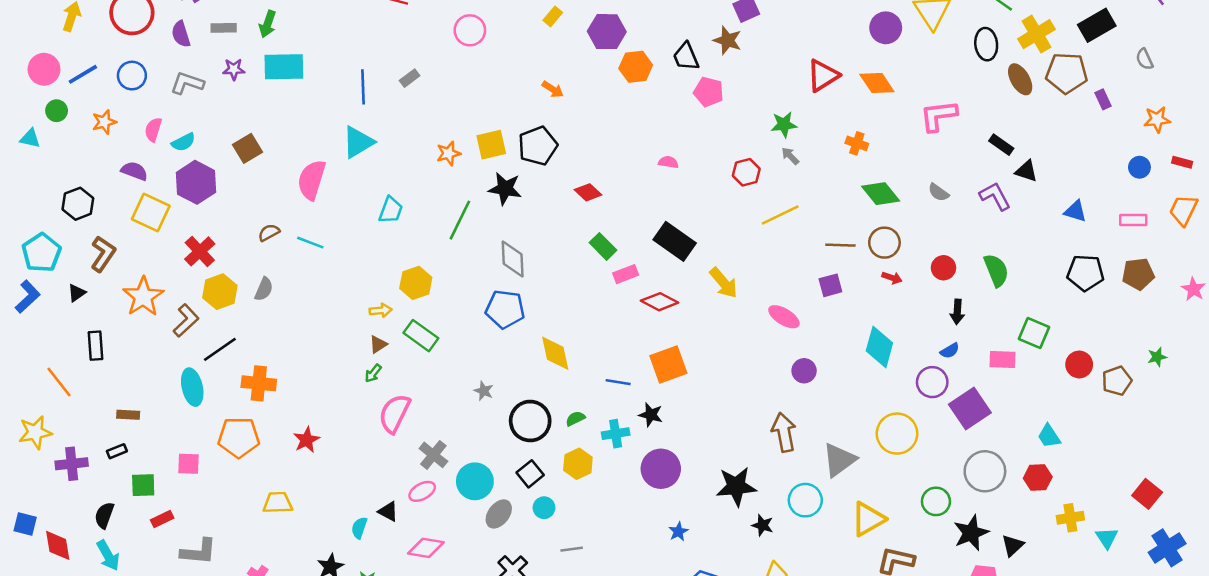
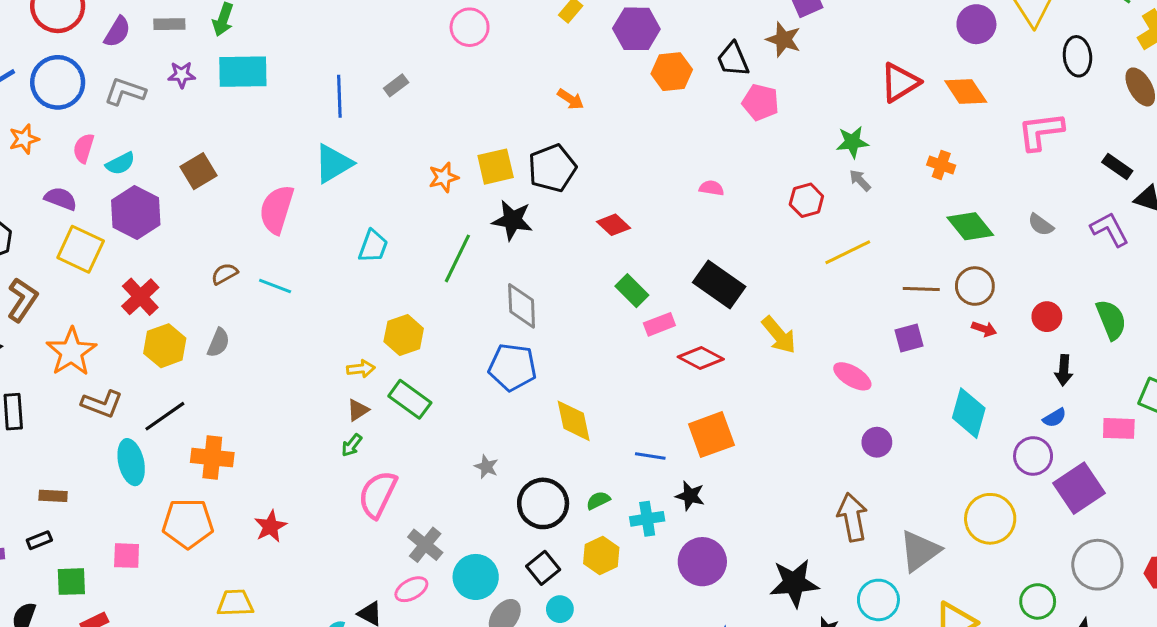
purple semicircle: (181, 34) -> (117, 32), turned -132
black ellipse: (986, 44) -> (1077, 56), moved
blue circle: (132, 76) -> (58, 82), size x1.5
brown L-shape: (186, 321) -> (102, 404), moved, turned 64

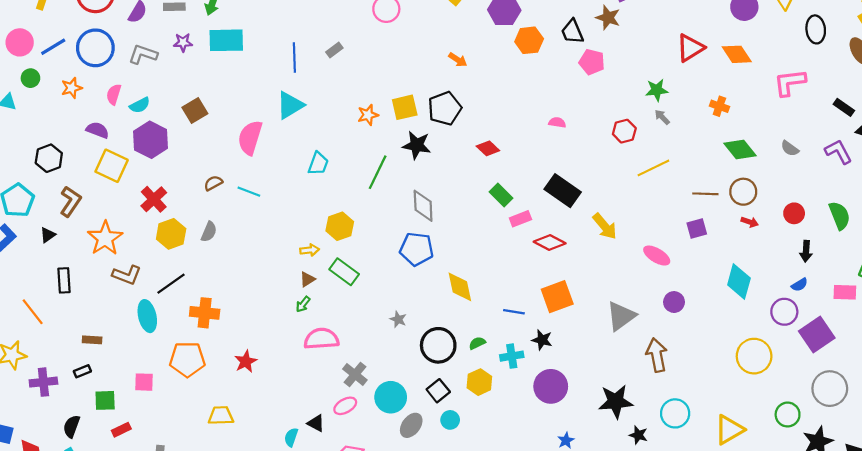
pink semicircle: (378, 494) -> (321, 339), turned 60
gray triangle: (920, 551) -> (621, 316), moved

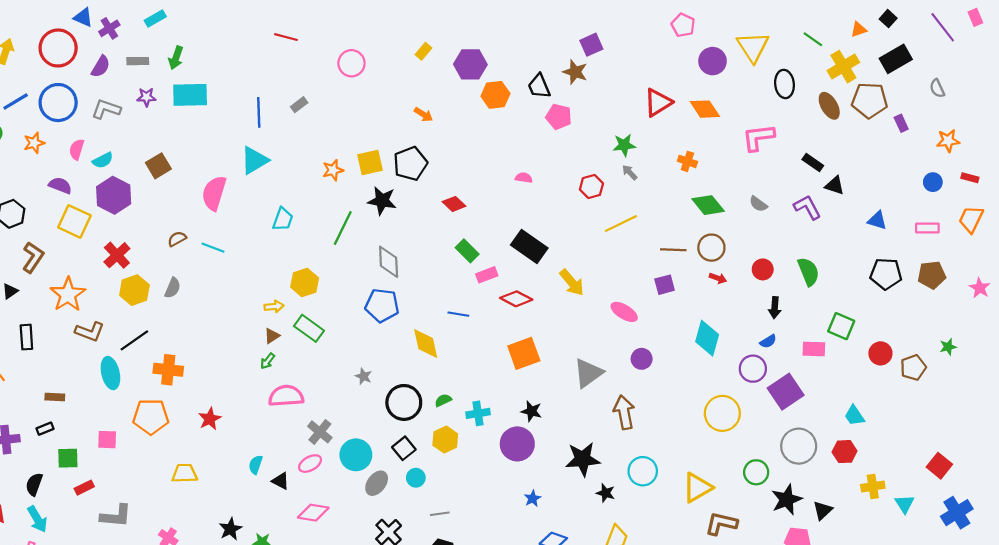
blue line: (514, 312) -> (458, 314), moved
black star: (542, 340) -> (531, 411), moved
cyan semicircle: (291, 437) -> (255, 465), moved

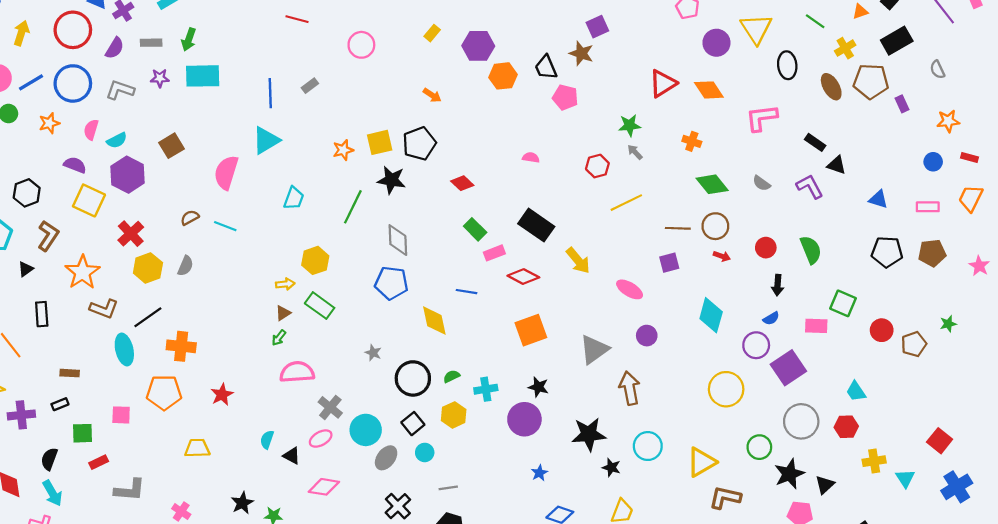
yellow cross: (843, 67) -> (845, 48), size x0.7

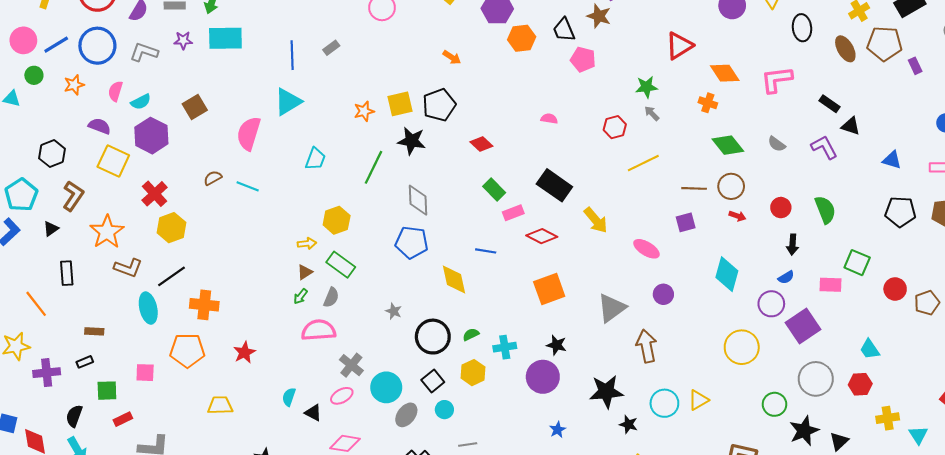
orange diamond: (709, 90) -> (725, 73), moved
gray semicircle: (185, 266) -> (331, 297), moved
yellow triangle: (701, 462) -> (698, 400), moved, size x0.7

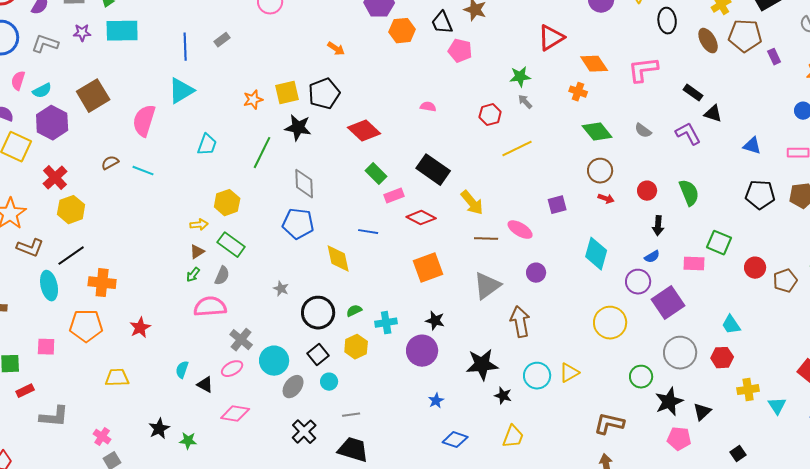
brown square: (195, 107) -> (93, 96), size x1.4
red diamond: (481, 144) -> (364, 131), size x1.5
brown line: (694, 188) -> (486, 239), moved

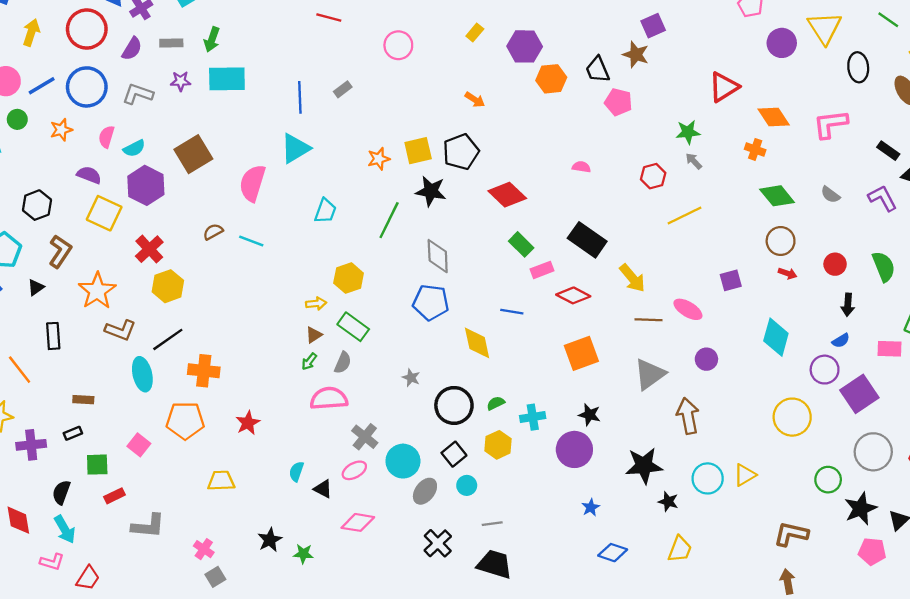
pink square: (46, 347) -> (139, 445), turned 36

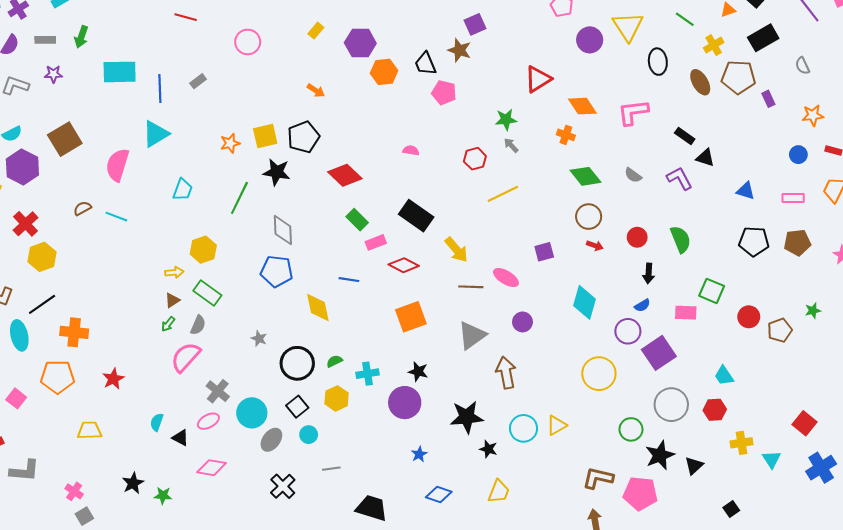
cyan rectangle: (227, 79) -> (120, 72), moved
pink semicircle: (329, 399) -> (186, 357), turned -44
pink pentagon: (872, 551) -> (640, 493), moved, size x1.4
black trapezoid: (494, 564) -> (372, 508), moved

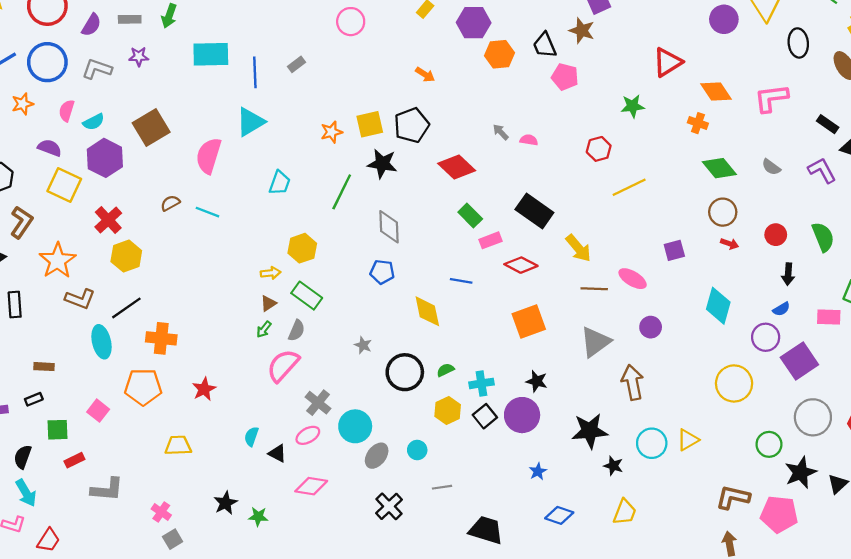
gray arrow: (511, 145) -> (501, 132), moved
blue pentagon: (277, 271) -> (382, 272), size x0.7
black square: (297, 407) -> (485, 416), moved

